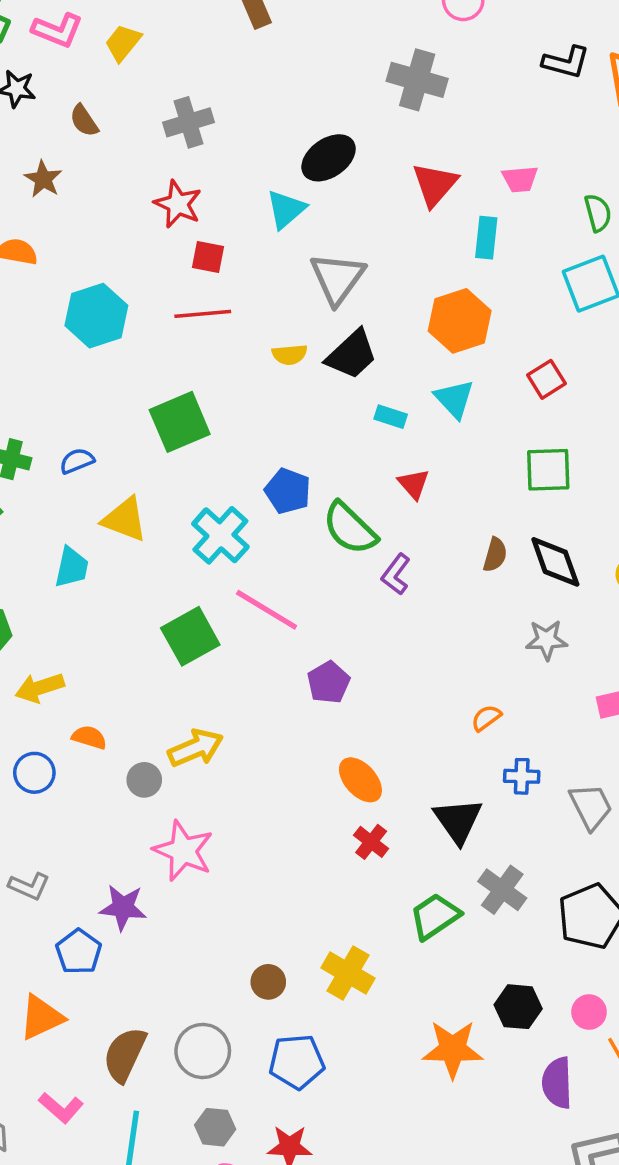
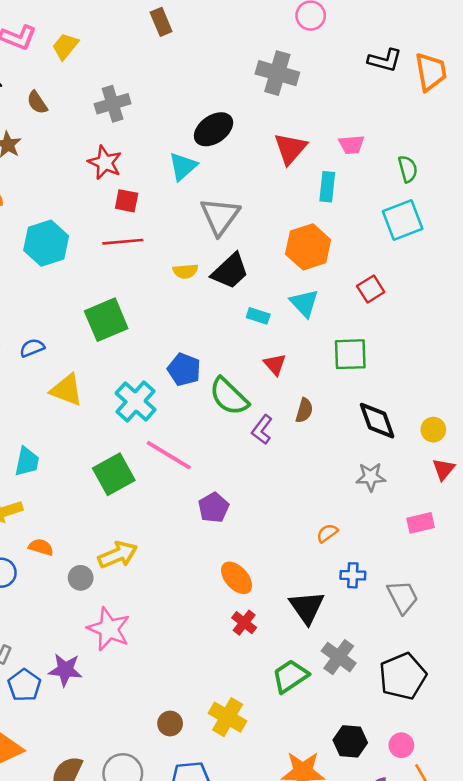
green square: (548, 470) -> (350, 354), moved
brown semicircle: (495, 555) -> (304, 410), moved
cyan trapezoid: (72, 567) -> (27, 462), moved
blue pentagon: (79, 952) -> (24, 685), moved

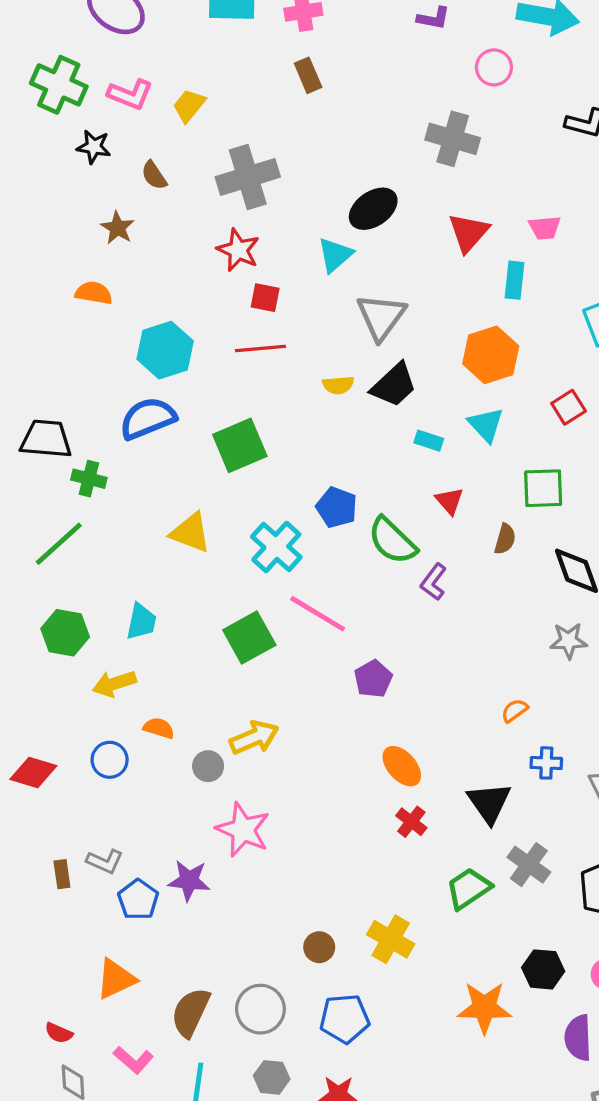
gray cross: (113, 104) -> (248, 177), size x1.4
blue semicircle: (32, 348) -> (148, 418), moved, size x1.8
brown semicircle: (304, 410) -> (505, 539), moved

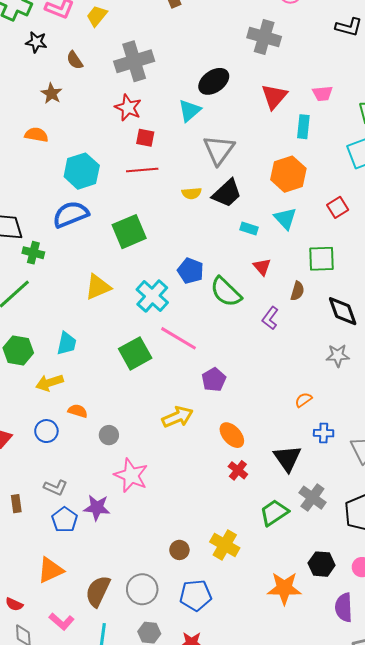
yellow triangle: (191, 533) -> (98, 287), turned -44
purple L-shape: (434, 582) -> (270, 318), moved
yellow arrow: (254, 738) -> (177, 417), moved
gray L-shape: (105, 861) -> (56, 487), moved

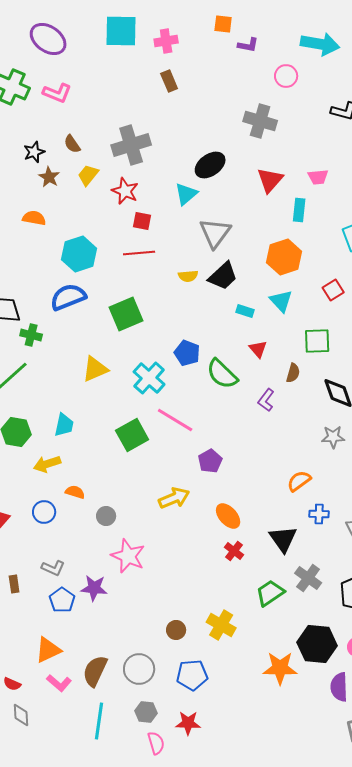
yellow trapezoid: (97, 16) -> (88, 175), moved
black star: (36, 42) -> (34, 152), moved, turned -30
orange semicircle: (303, 400) -> (299, 481), size x1.4
black hexagon: (322, 564) -> (317, 644), size x1.5
pink L-shape: (62, 621) -> (59, 683), moved

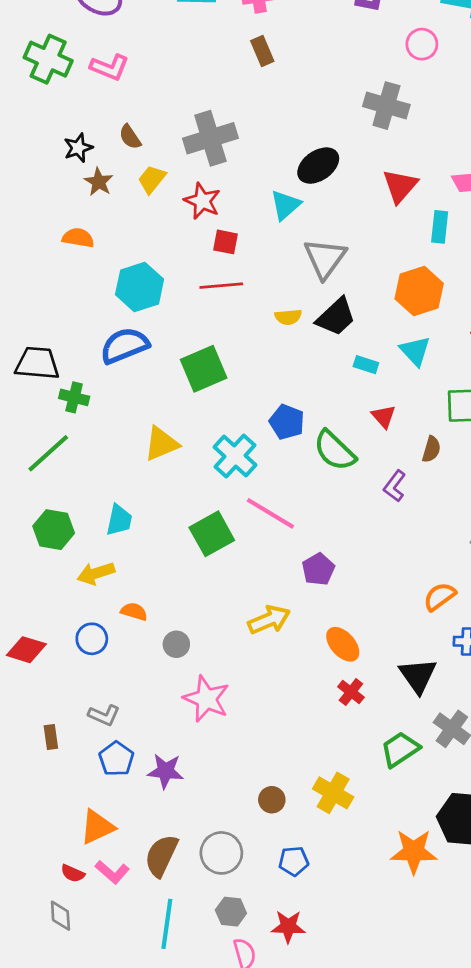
purple star: (94, 588) -> (165, 771), moved
blue pentagon: (192, 675) -> (294, 861), size x0.7
red semicircle: (12, 684) -> (73, 873), moved

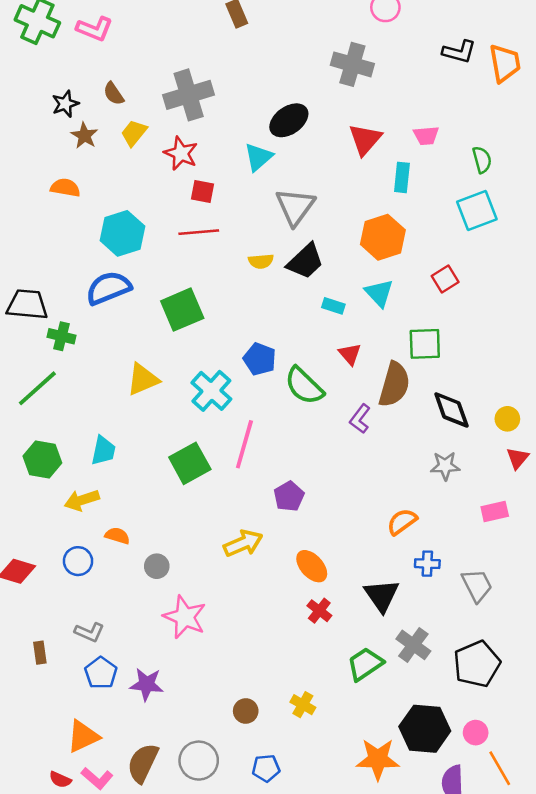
brown semicircle: (431, 449) -> (394, 385), size x1.8
pink line: (270, 513) -> (244, 444), turned 75
yellow cross: (333, 793) -> (303, 705), size x0.7

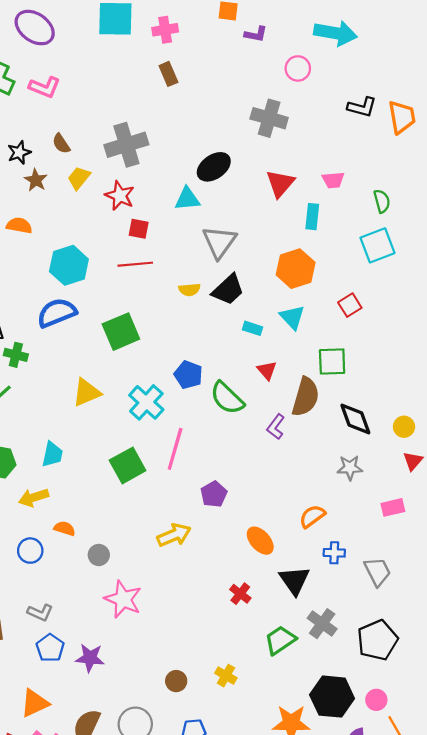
cyan triangle: (258, 157) -> (187, 199), turned 36
orange ellipse: (312, 566) -> (260, 541), moved

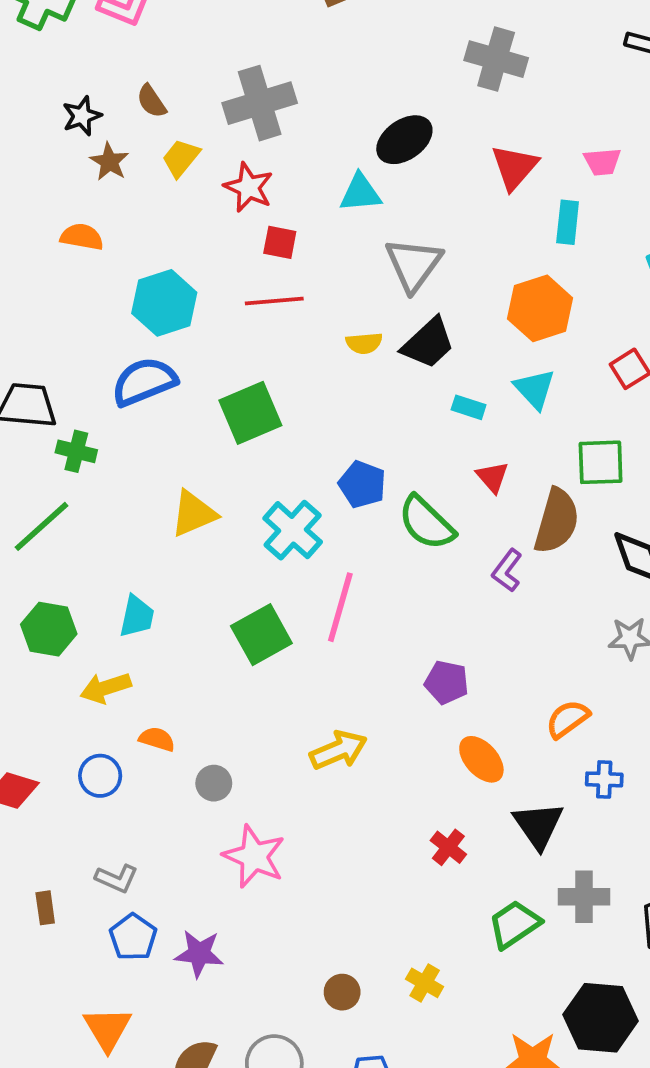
purple pentagon: (214, 494) -> (447, 682), moved, turned -30
gray cross: (322, 624) -> (584, 897), turned -36
orange triangle: (35, 703) -> (107, 1029), turned -36

